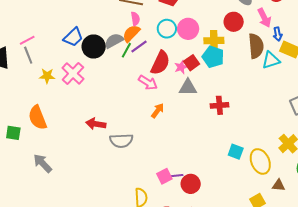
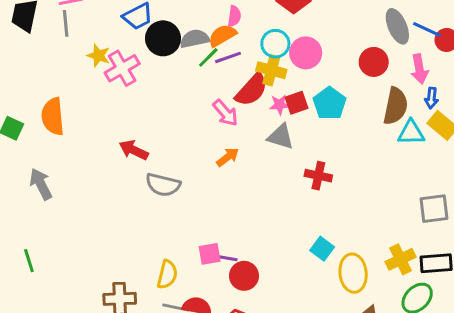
yellow cross: (214, 41) -> (271, 70), moved
yellow star: (47, 76) -> (98, 56), moved

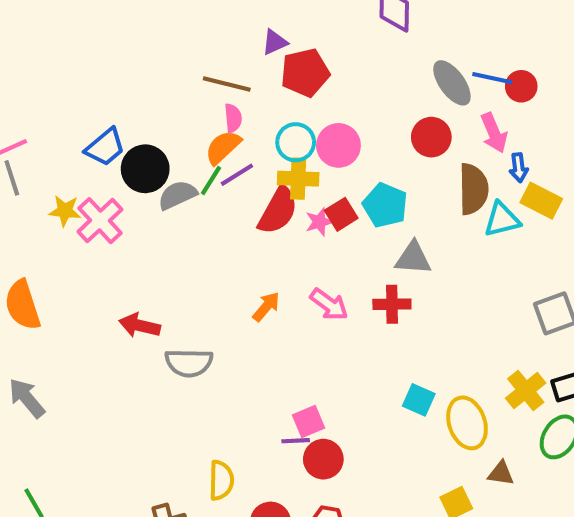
gray semicircle: (195, 39) -> (177, 195), moved
pink arrow: (225, 113) -> (329, 304), moved
gray triangle: (281, 137) -> (413, 258), moved
pink square: (210, 254) -> (309, 422), moved

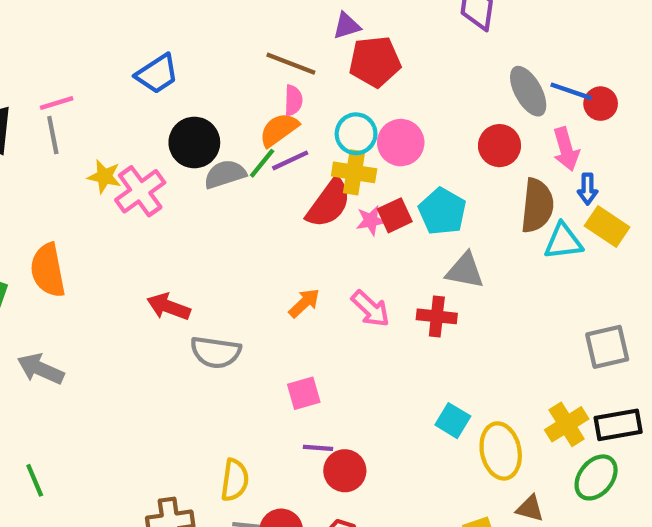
blue trapezoid: (105, 147) -> (157, 74), moved
gray arrow: (27, 398) -> (41, 369), turned -33
pink square: (309, 422) -> (304, 393), moved

